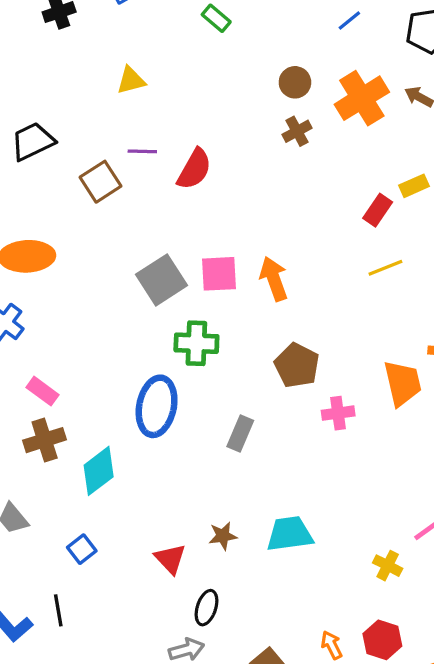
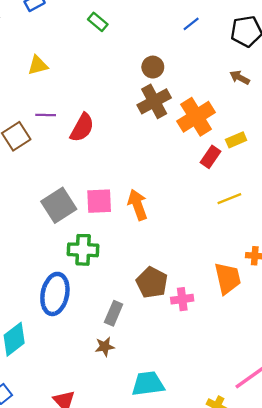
orange cross: (362, 98) -> (196, 117), moved
brown cross: (297, 131) -> (154, 101), size x1.6
yellow line: (385, 268) -> (229, 199), moved
brown pentagon: (297, 365) -> (152, 283), moved
brown star: (223, 536) -> (105, 347), moved

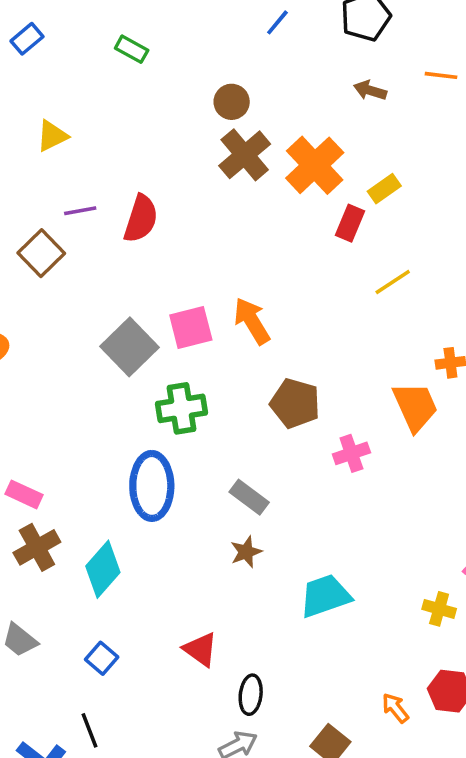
brown pentagon: (152, 283) -> (295, 403), moved
gray rectangle: (114, 313) -> (249, 497), turned -65

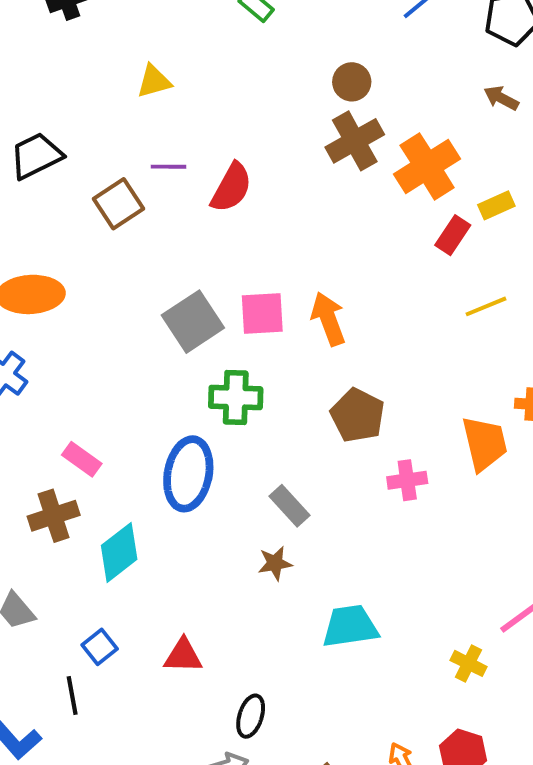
pink rectangle: (24, 494) -> (82, 459), moved
red triangle: (200, 649) -> (183, 656), moved, turned -45
black line: (89, 730) -> (72, 696), moved

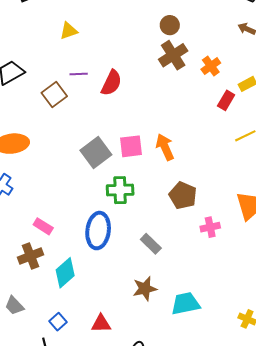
orange cross: (427, 166) -> (211, 66), size x0.6
brown star: (275, 563) -> (145, 289), moved, size x1.4

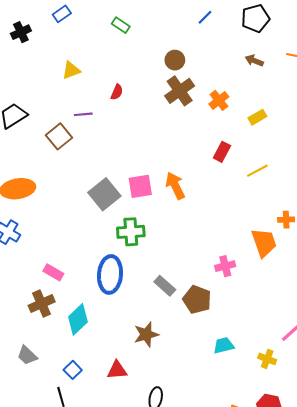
red semicircle: (111, 83) -> (117, 92), moved, size x0.6
red rectangle: (226, 100) -> (222, 152), moved
brown pentagon: (183, 195) -> (197, 300), moved
brown star: (145, 289) -> (146, 335), moved
cyan trapezoid: (185, 304) -> (224, 345), moved, size x0.7

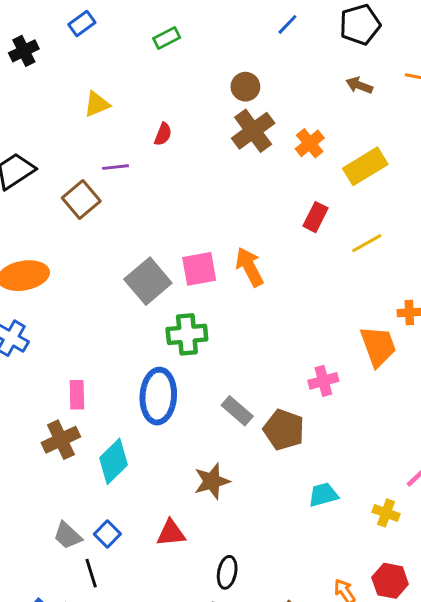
green rectangle: (121, 25) -> (167, 38), turned -60
yellow rectangle: (257, 117) -> (365, 166), size x1.6
pink rectangle: (53, 272) -> (77, 395), turned 60
gray trapezoid: (27, 355) -> (68, 536), moved

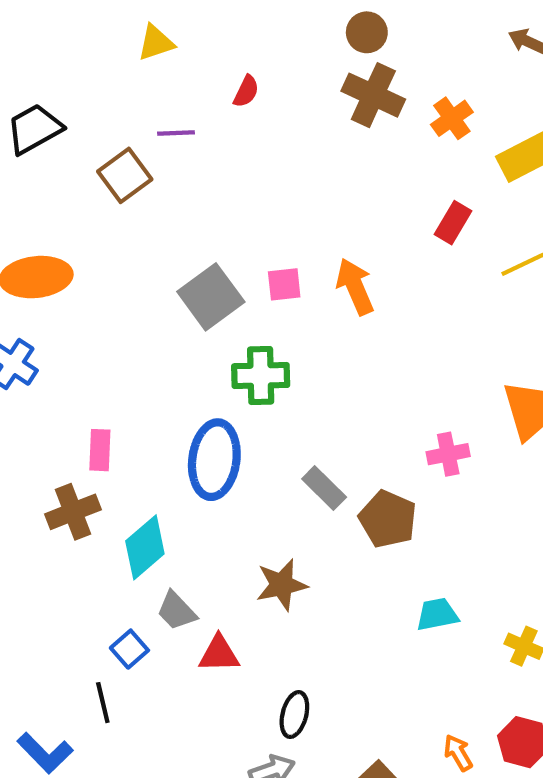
brown cross: (253, 131) -> (373, 95), turned -33
pink square: (199, 269) -> (284, 284), size x0.7
gray trapezoid: (68, 536) -> (176, 611), moved

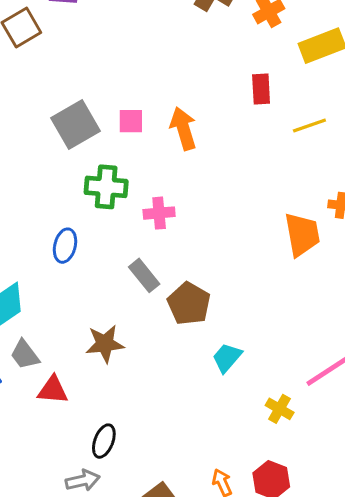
red rectangle: (453, 223) -> (261, 89), turned -40
pink cross: (448, 454) -> (159, 213), moved
blue ellipse: (214, 460) -> (65, 246), size x0.6
cyan trapezoid: (437, 614) -> (227, 358), moved, turned -44

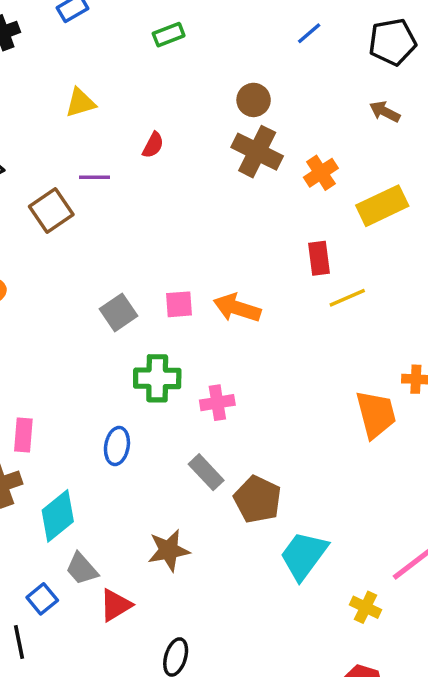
gray square: (76, 125) -> (119, 312), size x0.7
yellow line: (309, 126) -> (347, 298), moved
orange arrow: (183, 128) -> (237, 308), turned -51
cyan trapezoid: (227, 358) -> (304, 555), size x1.5
red triangle: (53, 390) -> (116, 605), turned -32

